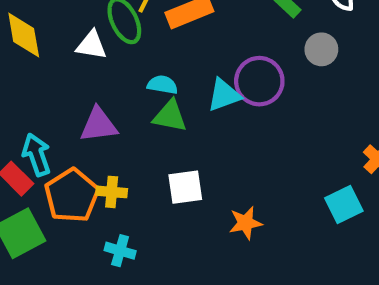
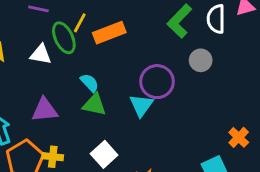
cyan semicircle: (162, 85) -> (90, 83), turned 36
cyan triangle: (224, 95) -> (141, 105), moved, turned -35
white square: (185, 187) -> (104, 154), turned -35

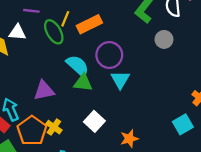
white triangle: (41, 54) -> (17, 32), moved
purple circle: (157, 82) -> (109, 55), moved
cyan semicircle: (90, 83) -> (78, 66), size x1.5
yellow cross: (53, 157) -> (54, 127), turned 35

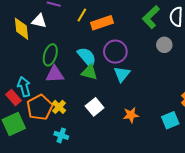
green ellipse: (54, 32) -> (50, 55), moved, turned 40
orange star: (129, 139) -> (131, 115), moved

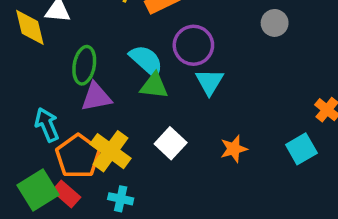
red rectangle: (14, 97) -> (66, 194), moved
yellow cross: (59, 107) -> (111, 151), size x1.6

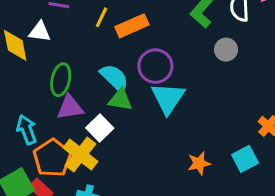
cyan triangle: (209, 82) -> (168, 98), size x1.4
white square: (171, 143) -> (100, 128), moved
orange star: (234, 149) -> (199, 163), moved

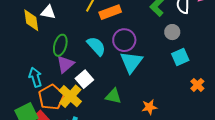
green triangle: (120, 100) -> (113, 96), moved
purple triangle: (70, 107) -> (65, 64), turned -36
cyan square: (245, 159) -> (180, 57), moved

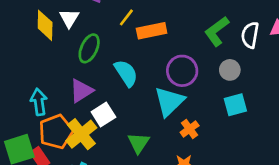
white triangle: (48, 12) -> (69, 18), turned 42
purple circle: (124, 40) -> (182, 71), moved
green ellipse: (60, 45) -> (89, 48), moved
orange cross: (197, 85) -> (190, 129), moved
green triangle: (113, 96) -> (138, 143), turned 42

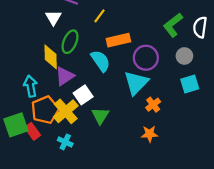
yellow diamond: (45, 25) -> (51, 57), moved
orange rectangle: (152, 31) -> (118, 40), moved
green triangle: (138, 143) -> (100, 116), moved

